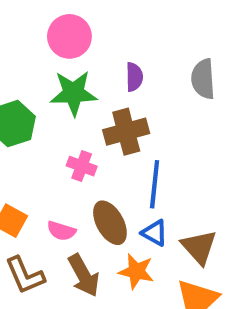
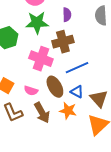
pink cross: (82, 166) -> (41, 59), size x1.6
blue line: (155, 184) -> (77, 68), turned 60

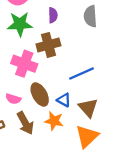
blue line: (77, 68) -> (82, 74), moved

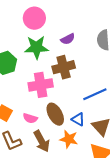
purple semicircle: (53, 15) -> (68, 39), turned 64
pink cross: (24, 64) -> (41, 85), turned -30

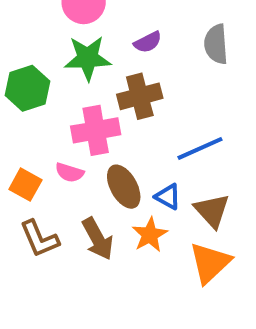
pink semicircle: (30, 118) -> (70, 173), moved
orange star: (69, 139) -> (150, 235), turned 30

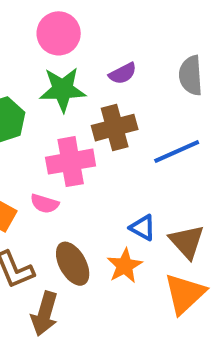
blue line: (200, 148) -> (177, 152), moved
brown ellipse: (124, 187) -> (73, 264), moved
brown arrow: (98, 239) -> (45, 314), moved, turned 45

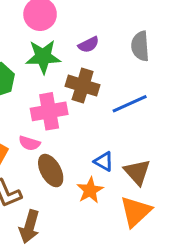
brown cross: (115, 128) -> (83, 86), turned 32
brown ellipse: (73, 264) -> (51, 171), moved

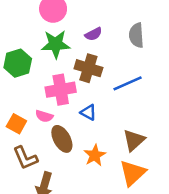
blue triangle: (104, 161) -> (88, 112), moved
brown triangle: (137, 172) -> (134, 140), turned 30

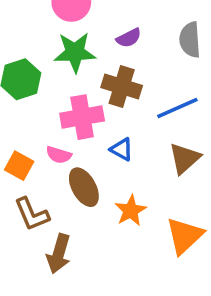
brown triangle: (134, 140) -> (185, 158), moved

